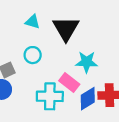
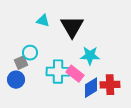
cyan circle: (33, 55) -> (30, 53), moved
cyan cross: (50, 96) -> (58, 72), moved

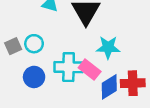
gray square: (21, 63) -> (13, 46), moved
blue circle: (16, 80) -> (34, 77), moved

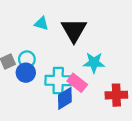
blue circle: (34, 77) -> (26, 73), moved
blue diamond: (109, 87) -> (65, 98), moved

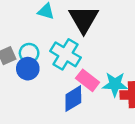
cyan star: (94, 63) -> (115, 84), moved
cyan cross: (58, 80) -> (65, 54), moved, turned 30

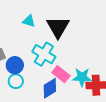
cyan circle: (29, 53) -> (16, 81), moved

